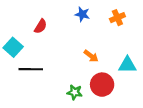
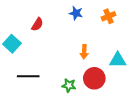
orange arrow: (91, 56) -> (84, 52), turned 56
black line: (31, 69) -> (28, 76), moved

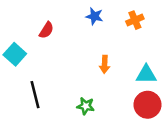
black line: (28, 76) -> (35, 95), turned 75
red circle: (94, 78) -> (147, 105), moved

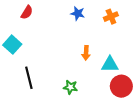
red semicircle: (46, 30) -> (27, 12), moved
cyan triangle: (146, 74) -> (110, 64), moved

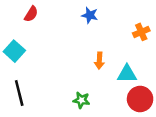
orange cross: (111, 17) -> (141, 32), moved
black line: (29, 78) -> (19, 93), moved

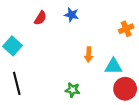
red semicircle: (31, 14) -> (40, 18), moved
blue star: (90, 15) -> (71, 15), moved

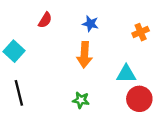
blue star: (71, 15) -> (90, 24), moved
orange arrow: (89, 54) -> (84, 55), moved, size x1.5

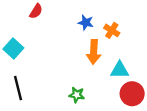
red semicircle: (45, 20) -> (36, 11), moved
orange cross: (141, 32) -> (112, 30), moved, turned -35
orange arrow: (84, 55) -> (94, 52), moved

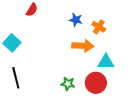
orange arrow: (94, 52) -> (83, 46), turned -90
red circle: (132, 94) -> (96, 83), moved

